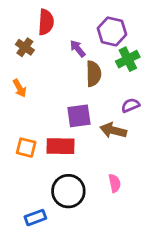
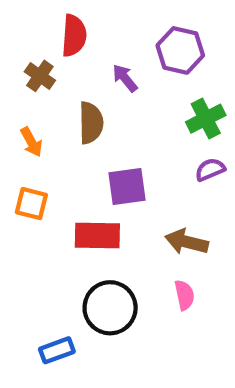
green cross: (128, 59) -> (206, 119), moved
brown semicircle: (93, 74) -> (91, 123), moved
brown arrow: (113, 130) -> (187, 242), moved
orange square: (26, 148) -> (31, 204), moved

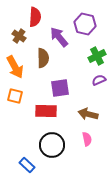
purple arrow: (125, 78) -> (59, 37), size x1.5
orange arrow: (31, 142) -> (15, 67), size x1.6
blue rectangle: (57, 350) -> (27, 165), turned 63

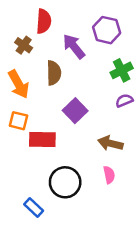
purple square: (60, 88) -> (75, 111), turned -36
red rectangle: (46, 111) -> (42, 140), moved

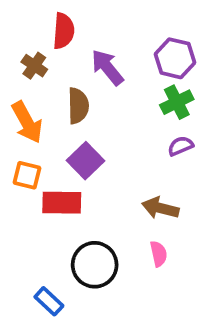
purple hexagon: (107, 30) -> (175, 58), moved
purple square: (75, 111) -> (85, 161), moved

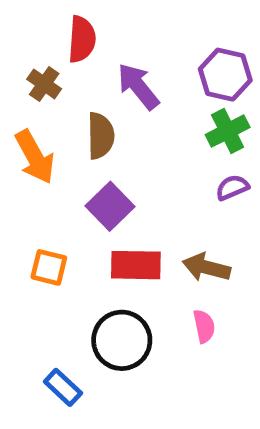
orange square: (27, 175) -> (49, 267), moved
red rectangle: (62, 203) -> (136, 265), moved

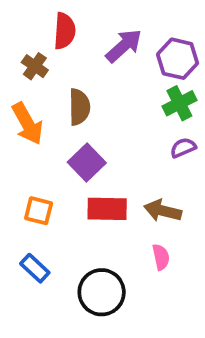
purple arrow: (138, 86) -> (124, 46), moved, turned 87
black circle: (122, 340) -> (102, 292), moved
blue rectangle: (63, 387) -> (35, 268), moved

